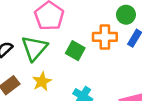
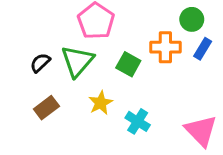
yellow star: (42, 82) -> (101, 103), moved

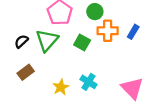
green circle: (192, 19) -> (95, 12), moved
yellow star: (101, 103) -> (61, 87), moved

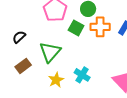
green triangle: (47, 40) -> (50, 52), moved
green square: (82, 42) -> (76, 28), moved

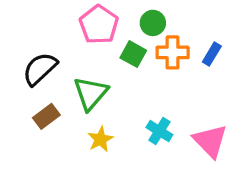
black semicircle: (19, 37) -> (40, 69), size x1.6
cyan cross: (82, 75) -> (159, 131), moved

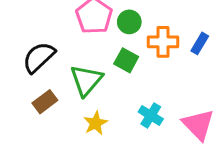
green circle: (153, 23) -> (129, 22), moved
green square: (133, 54) -> (126, 60), moved

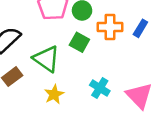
green triangle: (86, 80) -> (46, 59), turned -36

